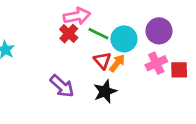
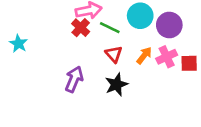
cyan circle: (124, 39) -> (140, 16), moved
orange arrow: (117, 63) -> (144, 55), moved
purple arrow: (62, 86) -> (74, 79), turned -110

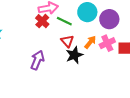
black star: (116, 85) -> (74, 55), moved

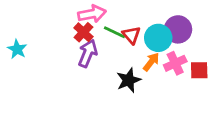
cyan circle: (87, 12) -> (158, 38), moved
red triangle: (67, 41) -> (131, 35), moved
purple arrow: (37, 60) -> (88, 53), moved

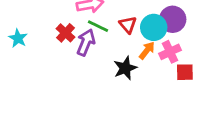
red cross: (83, 32) -> (65, 33), moved
green line: (114, 32) -> (98, 26), moved
red square: (199, 70) -> (185, 72), moved

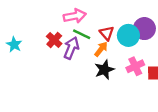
orange arrow: (147, 50) -> (101, 49), moved
pink cross: (170, 52) -> (135, 66), moved

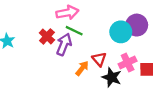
red triangle: (107, 33) -> (99, 59), moved
orange arrow: (101, 49) -> (82, 68), moved
black star: (104, 70) -> (112, 77), moved, turned -30

